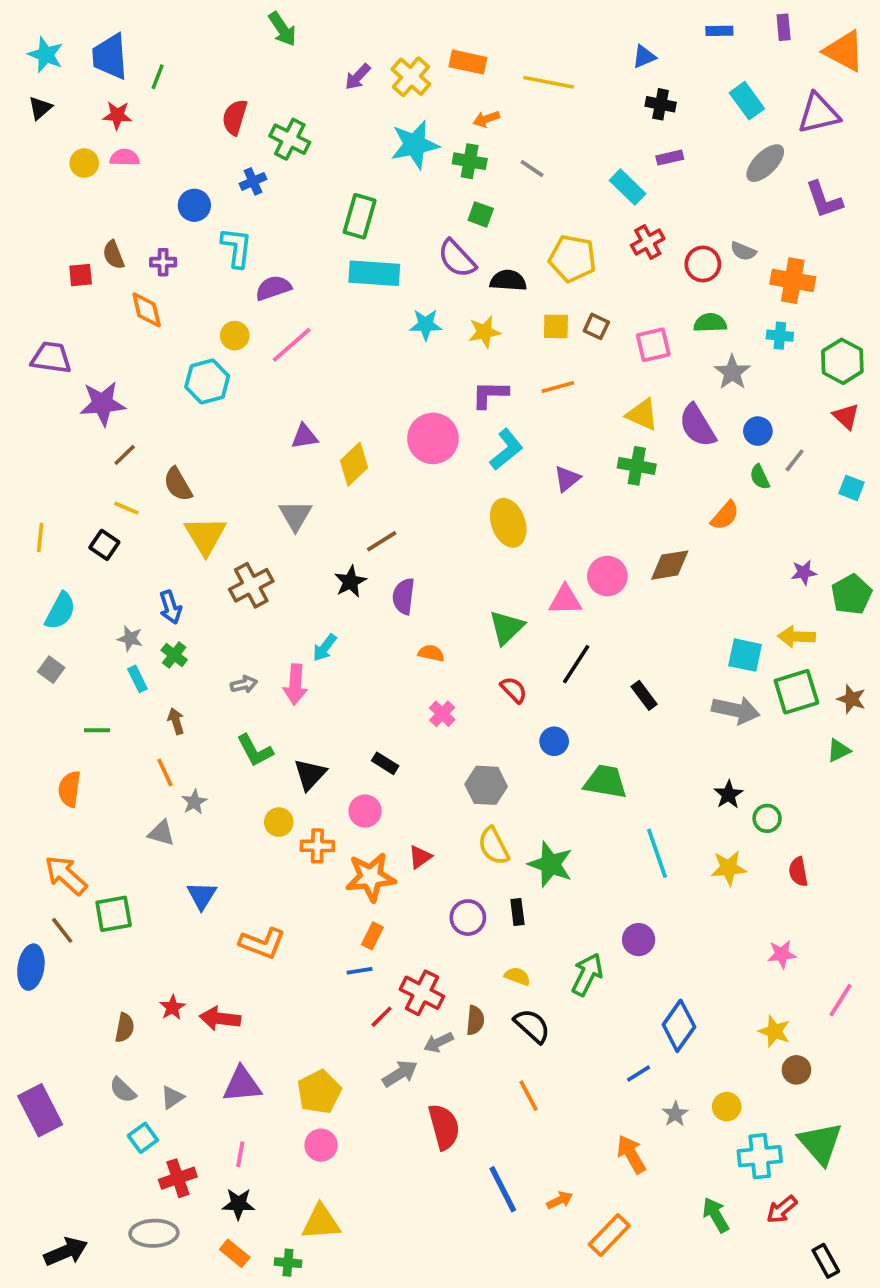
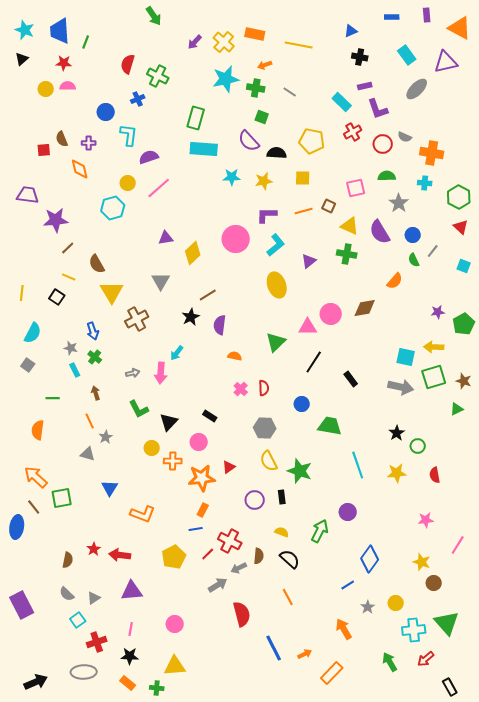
purple L-shape: (824, 200) -> (378, 109), moved
brown square: (596, 326) -> (329, 206), moved
red semicircle: (514, 690) -> (264, 388), moved, turned 42
yellow pentagon: (319, 1092) -> (174, 557), moved

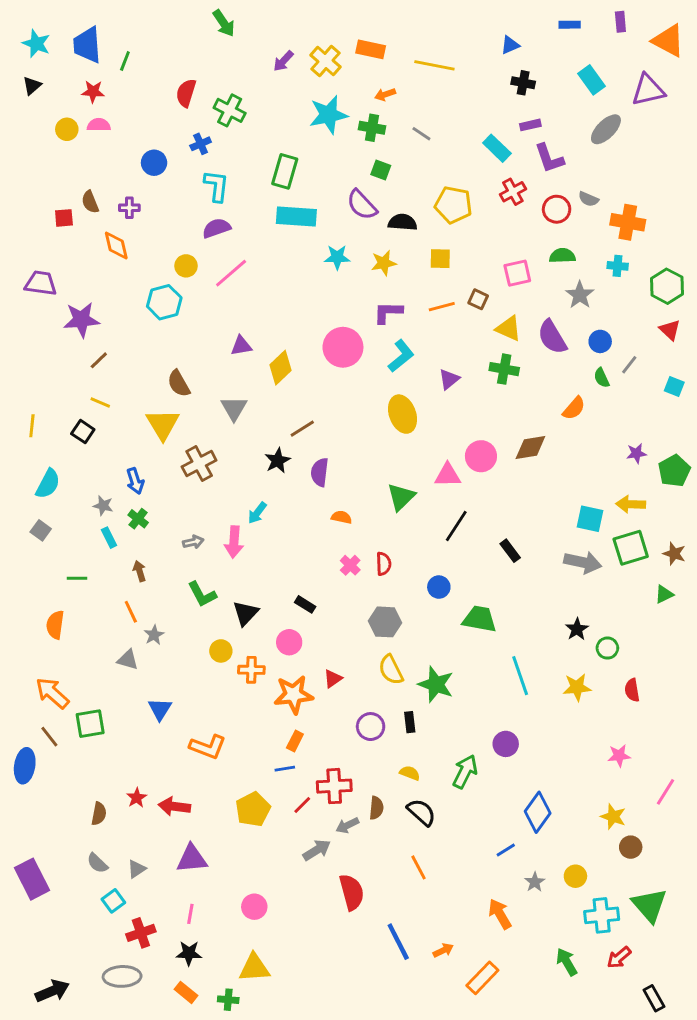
cyan L-shape: (129, 135) -> (217, 186), moved
brown semicircle: (97, 264) -> (179, 384), moved
red cross: (230, 541) -> (334, 786), turned -30

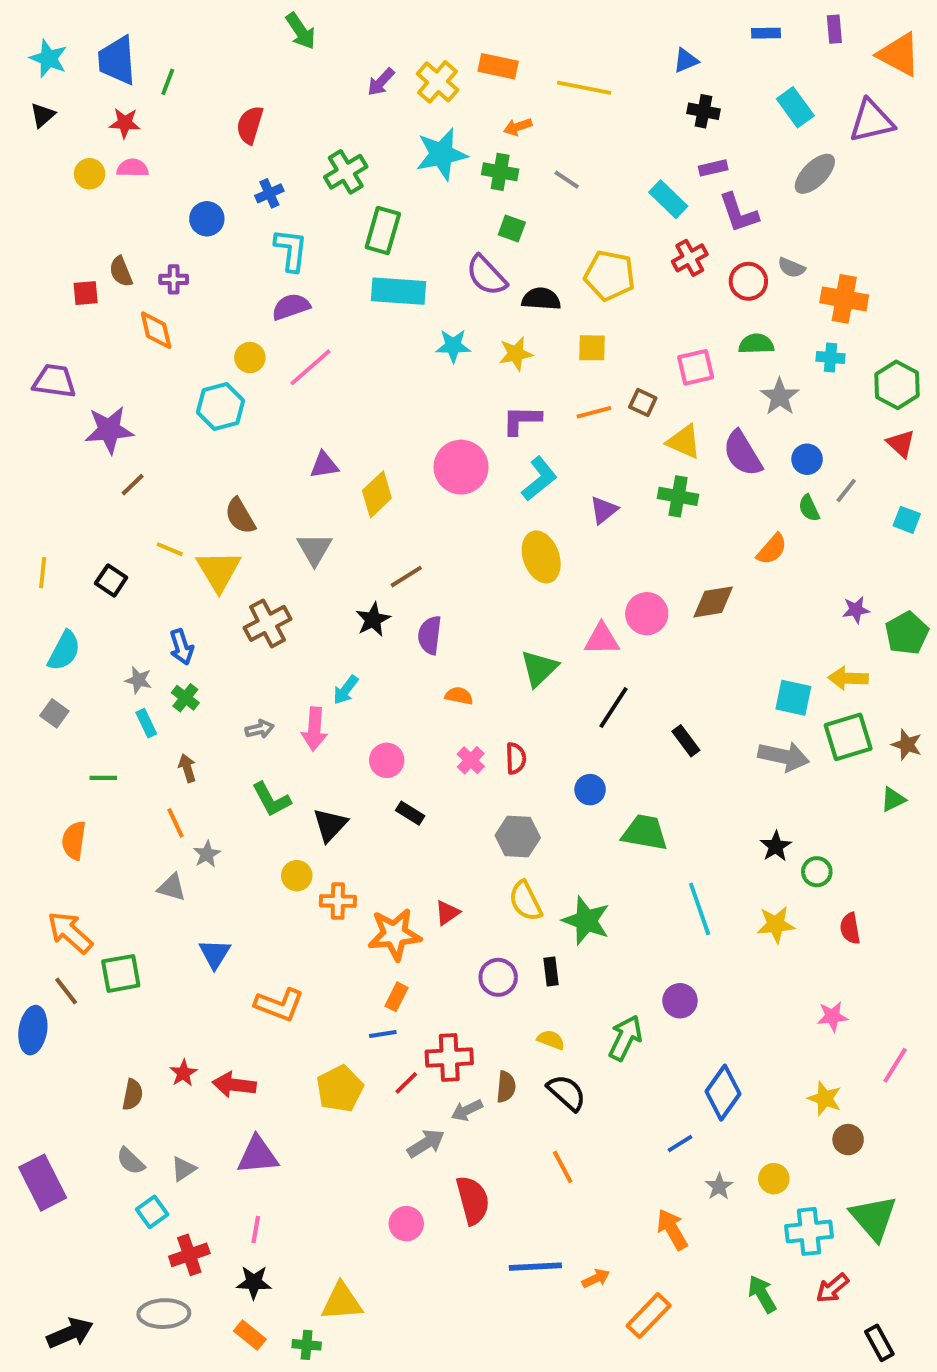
green cross: (230, 110) -> (346, 172), moved, turned 32
yellow line: (100, 402) -> (170, 549), moved
pink circle: (289, 642) -> (387, 760), moved
pink circle: (254, 907) -> (406, 1224), moved
blue line: (398, 942) -> (535, 1267), turned -66

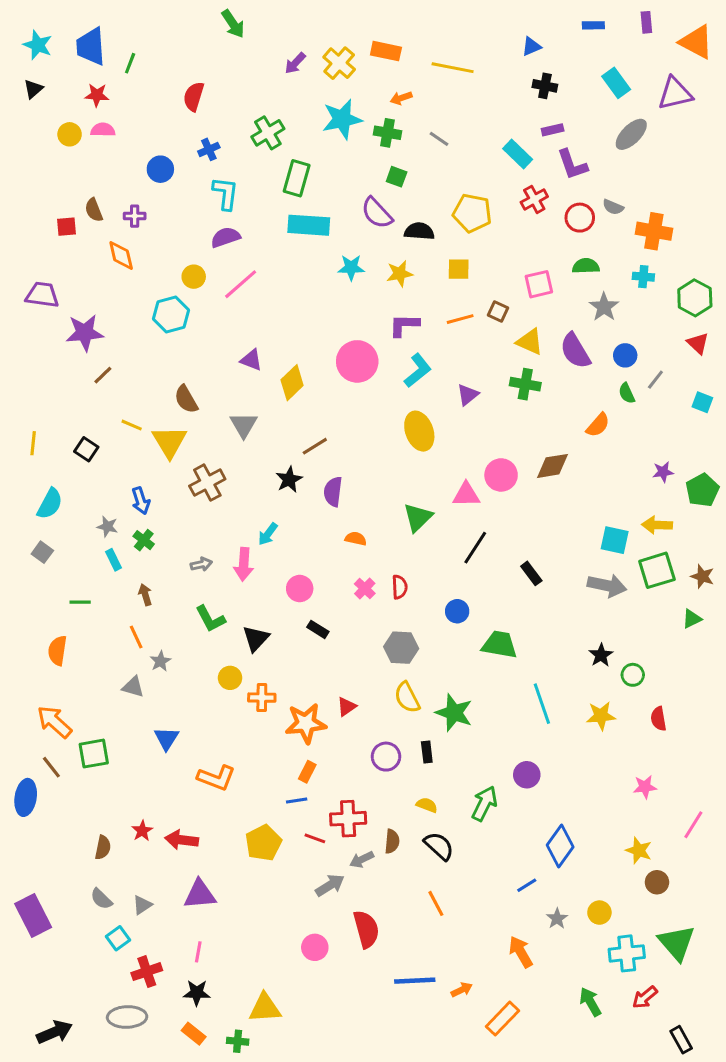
purple triangle: (324, 465) -> (251, 360), turned 30
red line: (406, 1083) -> (315, 838), turned 65

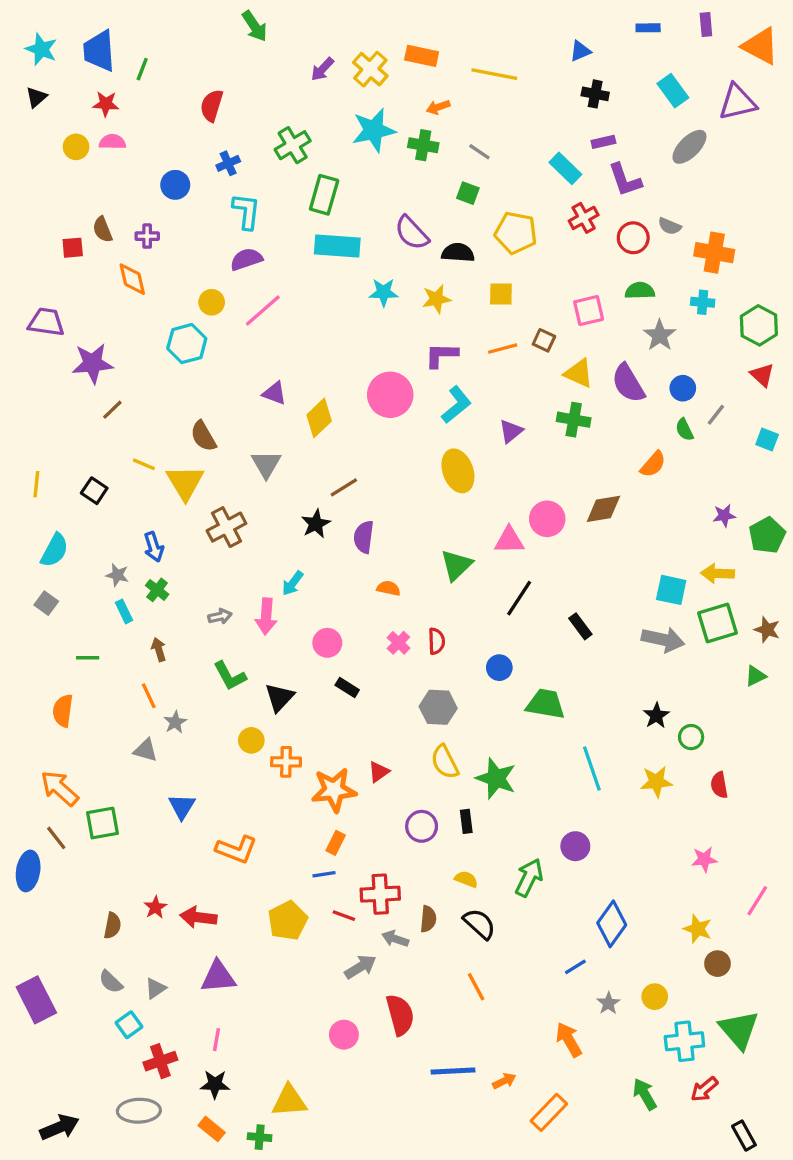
green square: (397, 177) -> (468, 193), moved
gray arrow: (362, 860) -> (395, 939), turned 45

